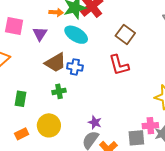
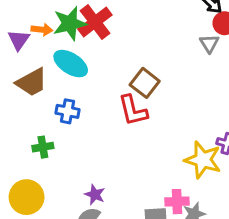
purple triangle: (40, 34) -> (19, 40), moved
brown square: (125, 34) -> (145, 83), moved
brown trapezoid: (55, 63) -> (32, 82), moved

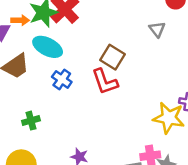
gray triangle: (209, 43) -> (157, 29), moved
blue cross: (68, 111) -> (62, 79), moved, turned 30

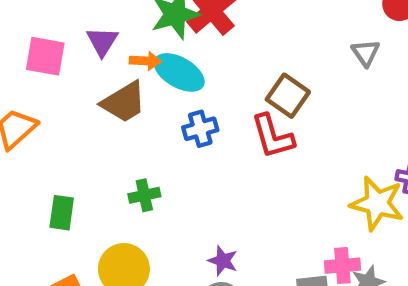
orange arrow: (20, 20) -> (145, 61), moved
blue cross: (62, 79) -> (200, 129), turned 36

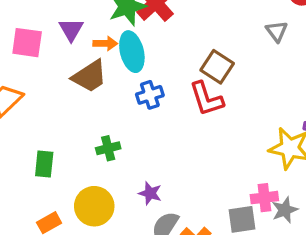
cyan ellipse: (179, 72) -> (132, 52), turned 48
purple star: (223, 261) -> (150, 193), moved

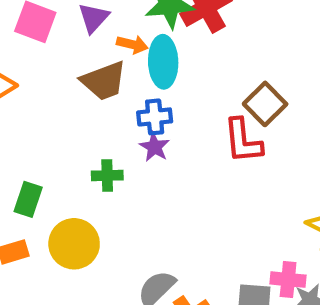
blue cross: (150, 95) -> (155, 117), moved
green rectangle: (44, 164) -> (28, 199), moved
purple star: (150, 193) -> (154, 147), moved

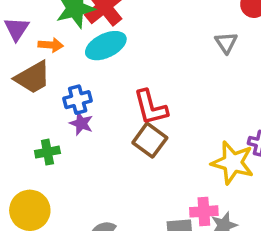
cyan ellipse: (163, 62) -> (106, 46), moved, turned 75
brown square: (265, 104) -> (150, 140), moved

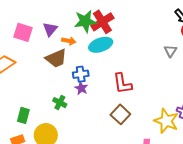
brown square: (150, 140) -> (120, 114), moved
green cross: (47, 152) -> (60, 103), turned 32

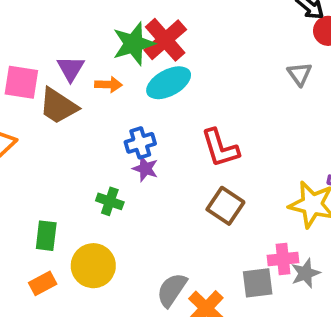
brown trapezoid: (56, 58) -> (58, 106), moved, turned 65

